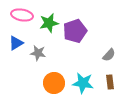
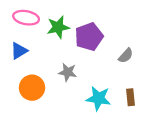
gray star: (38, 53) -> (68, 72), moved
gray semicircle: (109, 55) -> (126, 56), moved
orange circle: (54, 83) -> (32, 88), moved

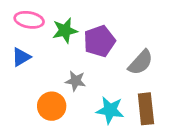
gray semicircle: (126, 56) -> (141, 62), size x1.5
orange circle: (32, 88) -> (52, 106), moved
brown rectangle: (130, 97) -> (146, 109), size x1.6

